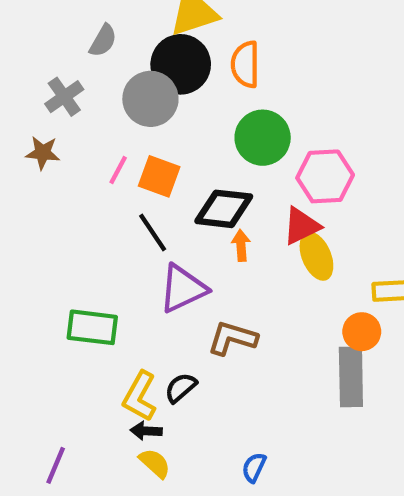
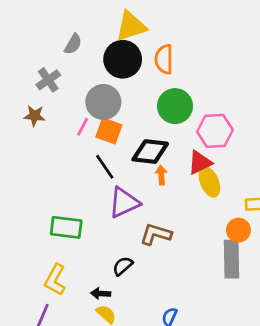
gray circle: (150, 99) -> (103, 102), moved
yellow L-shape: (140, 396) -> (55, 280), moved

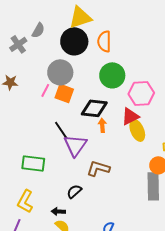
gray cross: (48, 80) -> (18, 44), moved
black line: (105, 167) -> (61, 130), moved
purple triangle: (124, 203) -> (75, 145), turned -30

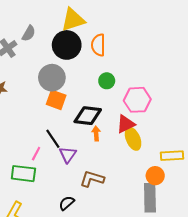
green circle: (112, 75) -> (107, 81), size x0.6
pink line: (45, 90) -> (36, 154), moved
purple triangle: (75, 145) -> (68, 155), size x0.7

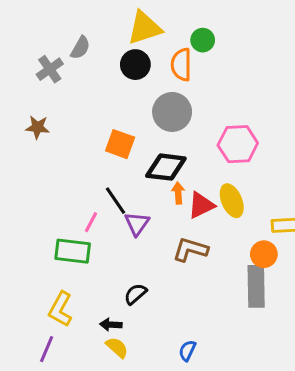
black circle: (67, 45) -> (135, 65), size x0.7
gray circle: (52, 78) -> (172, 112), moved
green circle: (107, 81) -> (203, 40), moved
red triangle: (126, 124) -> (201, 205), moved
brown L-shape: (92, 179) -> (190, 250), moved

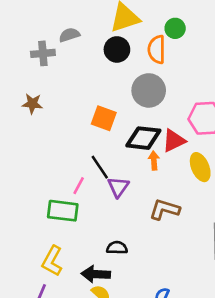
gray semicircle: (80, 48) -> (69, 35), turned -138
gray cross: (50, 69) -> (43, 53), turned 30
red triangle: (201, 205) -> (174, 141), moved
black semicircle: (135, 294) -> (117, 248), turned 42
black arrow: (111, 325) -> (96, 274), size x1.5

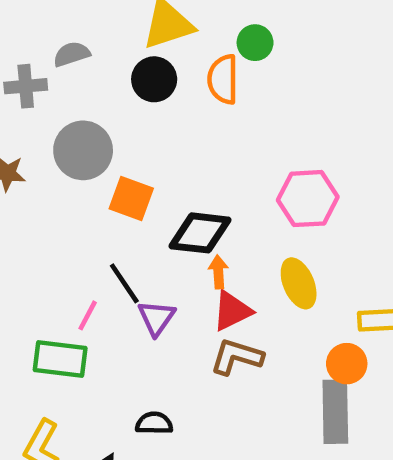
gray circle: (149, 90) -> (83, 150), moved
red triangle: (174, 141) -> (232, 311), moved

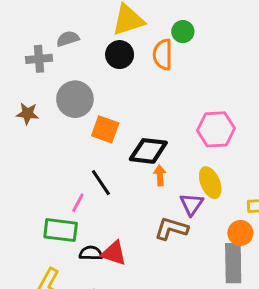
red triangle: (232, 311) -> (114, 253), moved, turned 44
purple triangle: (156, 318) -> (191, 204), moved
black semicircle: (154, 423) -> (91, 253), moved

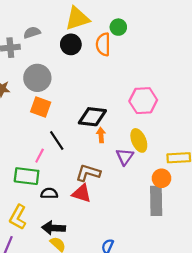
orange square: (105, 129) -> (41, 107), moved
brown L-shape: (171, 229) -> (88, 173), moved
red triangle: (114, 253) -> (82, 193), moved

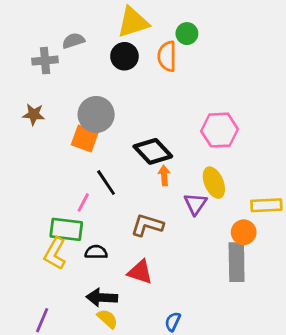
gray circle: (37, 78) -> (96, 114), moved
black diamond: (92, 117) -> (153, 151), turned 40
red triangle: (82, 193) -> (140, 272), moved
yellow L-shape: (18, 217) -> (55, 254), moved

